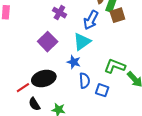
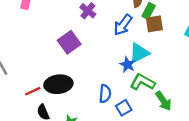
cyan triangle: (82, 42) -> (139, 53), moved
blue star: (74, 62) -> (127, 65), moved
blue square: (102, 90) -> (124, 108), turned 32

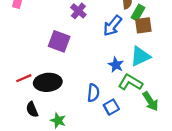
purple square: (69, 42) -> (59, 41), turned -35
cyan triangle: (139, 53) -> (140, 56), moved
red line: (33, 91) -> (24, 78), moved

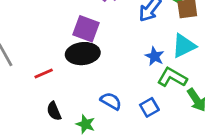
black ellipse: (48, 82) -> (83, 54), moved
blue semicircle: (93, 93) -> (111, 101), moved, turned -66

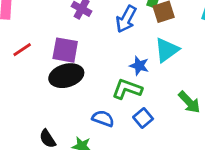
red line: (44, 74) -> (22, 50), moved
green L-shape: (172, 77) -> (127, 89), moved

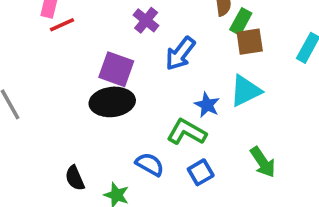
blue arrow: (126, 19) -> (180, 54), moved
red line: (22, 50) -> (62, 25), moved

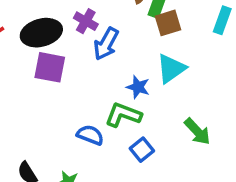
purple cross: (146, 20) -> (86, 21), moved
black ellipse: (112, 102) -> (41, 33), moved
blue semicircle: (150, 164) -> (90, 135), moved

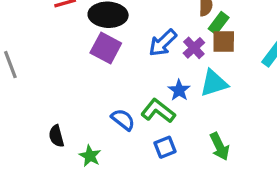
purple cross: (86, 21) -> (194, 48), moved

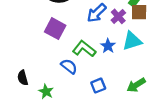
purple square: (106, 48) -> (55, 29), moved
green L-shape: (158, 111) -> (84, 49), moved
green arrow: (220, 146) -> (136, 85), turned 84

